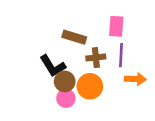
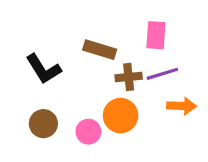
purple line: (121, 55) -> (162, 74), turned 70
black L-shape: (53, 66) -> (43, 69), moved
brown circle: (65, 81) -> (43, 124), moved

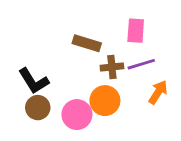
black L-shape: (43, 69) -> (34, 81), moved
orange arrow: (182, 106) -> (158, 92), turned -60
pink circle: (88, 132) -> (77, 115), size x1.4

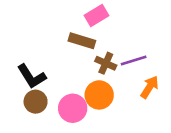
pink rectangle: (136, 31) -> (96, 15), moved, turned 55
brown cross: (112, 67) -> (106, 63), turned 30

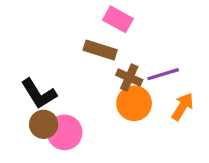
pink rectangle: (96, 15) -> (118, 19), turned 60
orange circle: (99, 95) -> (134, 103), moved
pink circle: (73, 108) -> (65, 132), moved

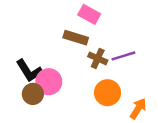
orange circle: (134, 103) -> (108, 93), moved
orange arrow: (183, 107) -> (138, 109), moved
pink circle: (65, 132) -> (49, 82), moved

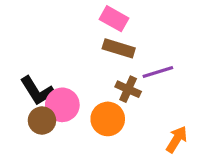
brown rectangle: (76, 38) -> (119, 48), moved
brown cross: (98, 58) -> (128, 89), moved
orange circle: (108, 93) -> (108, 119), moved

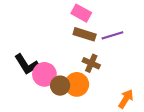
purple line: (158, 72) -> (112, 35), moved
brown circle: (42, 120) -> (60, 86), moved

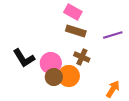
purple line: (112, 35) -> (113, 35), moved
pink circle: (44, 74) -> (51, 63), moved

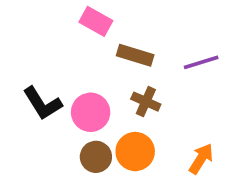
pink rectangle: (73, 12) -> (96, 21), moved
orange circle: (69, 76) -> (135, 152), moved
brown circle: (54, 77) -> (96, 157), moved

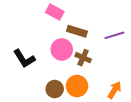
pink circle: (91, 112) -> (62, 49), moved

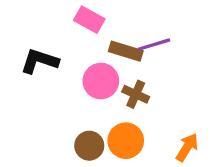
purple line: (114, 35) -> (154, 45), moved
black L-shape: (24, 59) -> (40, 61), moved, turned 140

